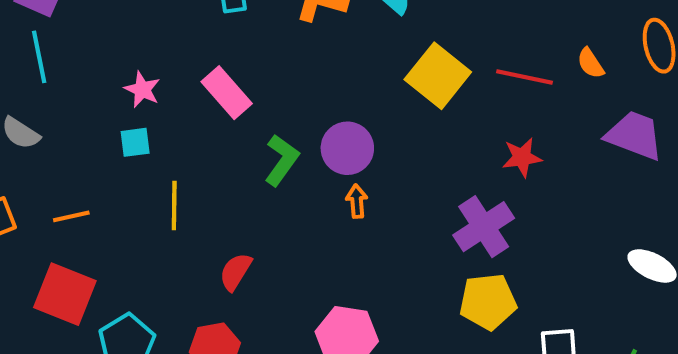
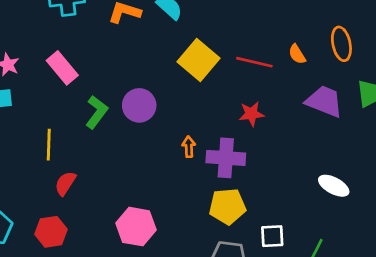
orange arrow: (357, 201) -> (189, 147), moved
yellow line: (174, 205) -> (49, 145), moved
purple cross: (484, 227) -> (226, 158), turned 36

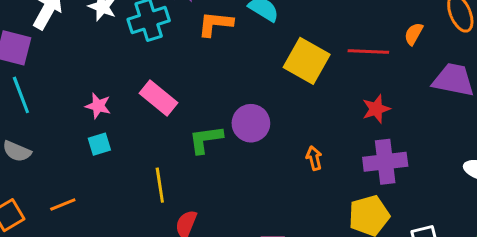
orange semicircle: (297, 54) -> (414, 34), turned 72
green L-shape: (97, 112) -> (206, 139), turned -124
purple cross: (226, 158) -> (385, 162), moved

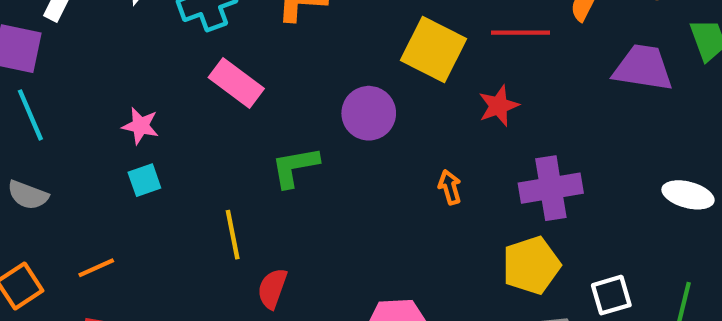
pink rectangle: (158, 98) -> (236, 83), moved
red star: (376, 109) -> (499, 106), moved
purple circle: (251, 123) -> (369, 113), moved

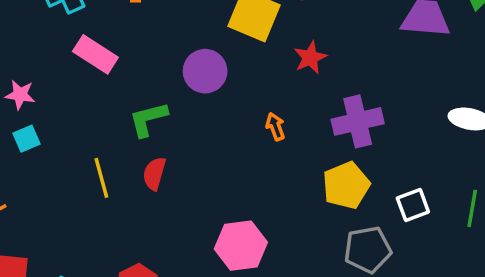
red semicircle: (272, 288) -> (154, 174), moved

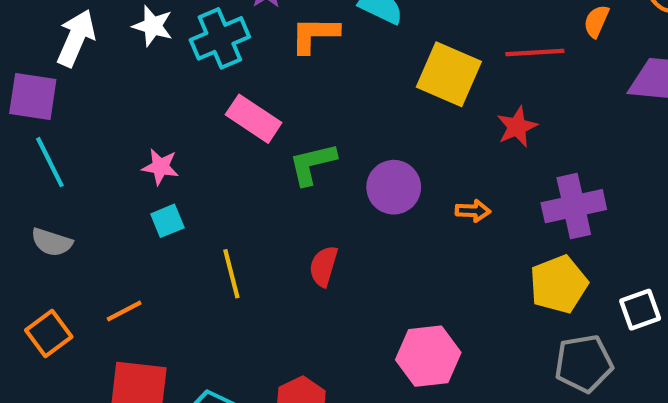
purple circle: (205, 71) -> (394, 187), moved
green L-shape: (148, 119) -> (312, 164), moved
orange arrow: (275, 127) -> (473, 211), turned 112
yellow line: (101, 178) -> (231, 274), moved

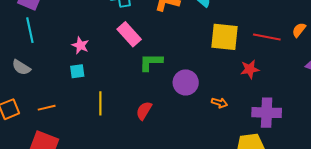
yellow square: (449, 74) -> (225, 37), turned -32

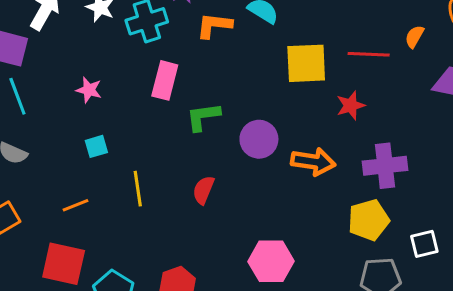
pink rectangle: (129, 34) -> (165, 80), turned 65
pink star: (80, 45) -> (89, 90), moved
orange arrow: (219, 103) -> (313, 162), size x1.8
orange line: (47, 108) -> (76, 205), moved

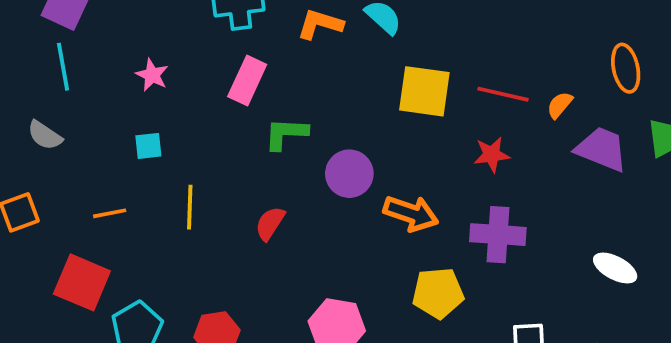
orange semicircle: (414, 37) -> (560, 105), moved
red star: (351, 105) -> (492, 155), moved
yellow pentagon: (369, 220) -> (438, 293), moved

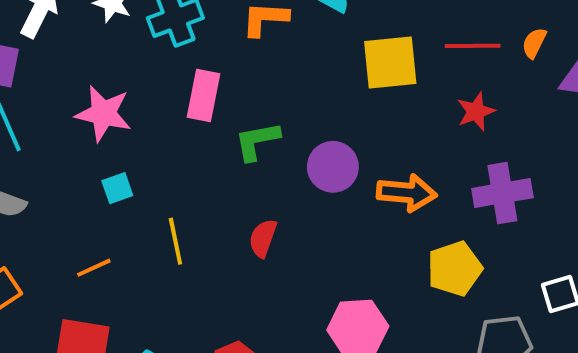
pink star: (152, 75) -> (103, 114), size x1.6

